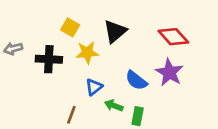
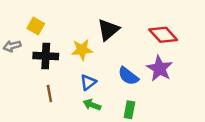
yellow square: (70, 27) -> (36, 26), moved
green arrow: (114, 106) -> (92, 105), moved
brown line: (71, 115) -> (49, 94), moved, turned -30

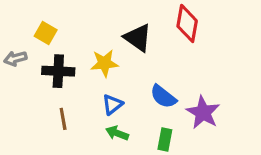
black triangle: (108, 30) -> (138, 38), turned -45
red diamond: (163, 35) -> (187, 23), moved, turned 52
purple star: (159, 69) -> (203, 112), moved

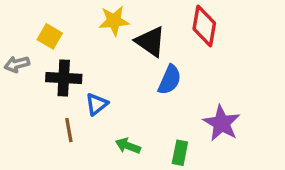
yellow star: (104, 63) -> (114, 21), moved
blue semicircle: (163, 97) -> (170, 80), moved, turned -104
blue triangle: (112, 105) -> (97, 104), moved

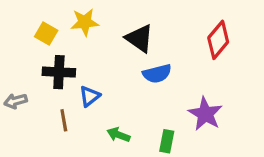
yellow star: (114, 21) -> (85, 22), moved
red diamond: (204, 26) -> (218, 40), moved, turned 30
gray arrow: (17, 64) -> (16, 101), moved
blue semicircle: (170, 80) -> (157, 74), turned 52

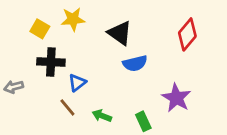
brown line: (64, 120) -> (67, 107), moved, turned -30
green rectangle: (167, 141) -> (143, 121), turned -36

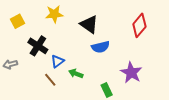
yellow square: (40, 29) -> (17, 21), moved, turned 32
black cross: (51, 62) -> (38, 46), turned 30
green arrow: (102, 116) -> (76, 74), moved

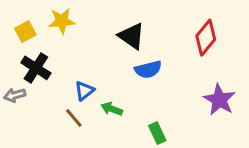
yellow star: (54, 14) -> (62, 21), moved
black cross: (38, 46) -> (36, 68), moved
purple star: (131, 73) -> (219, 100), moved

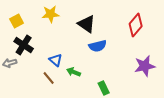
yellow star: (62, 21) -> (51, 14), moved
blue triangle: (84, 91) -> (56, 60), turned -40
purple star: (219, 100) -> (145, 66), turned 30

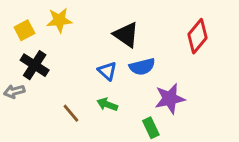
yellow star: (51, 14) -> (59, 20), moved
blue triangle: (56, 60) -> (107, 71), moved
purple star: (145, 66) -> (170, 99), moved

